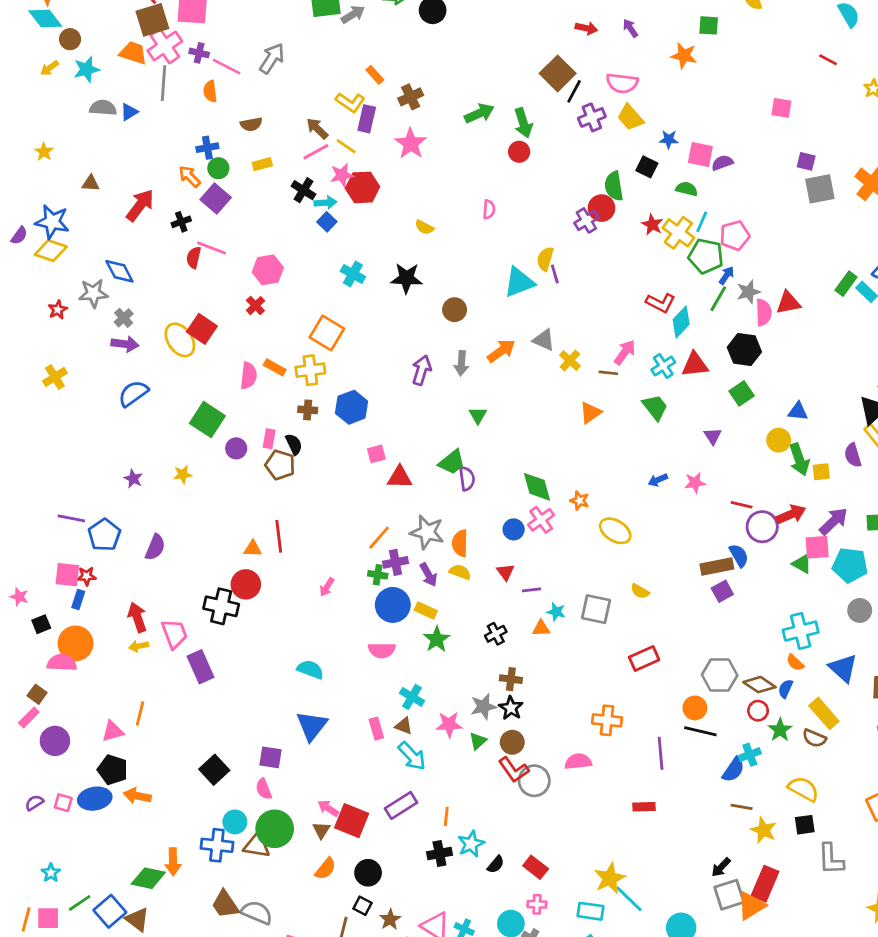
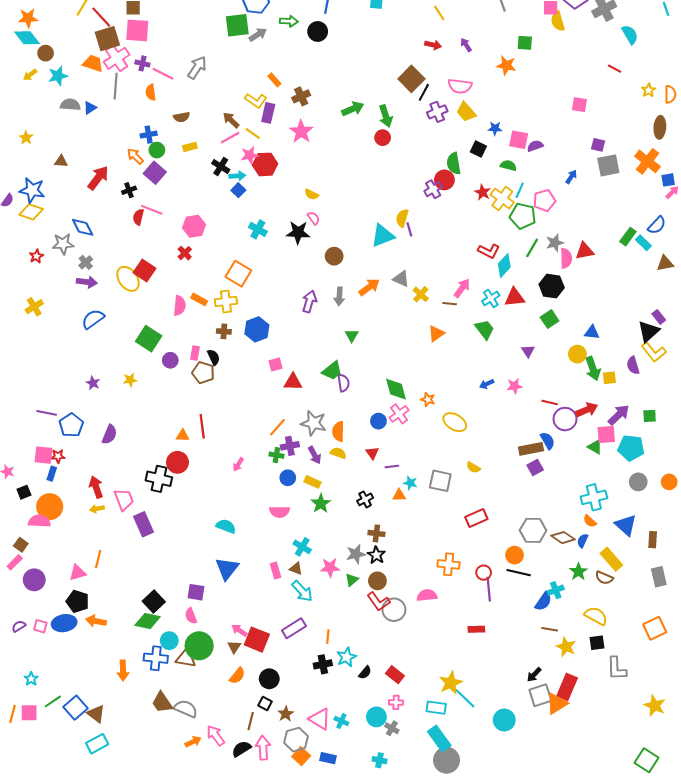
pink semicircle: (489, 209) -> (314, 218), moved, turned -40
blue arrow: (726, 275) -> (571, 177), moved
blue circle: (393, 605) -> (288, 478), size x0.6
red circle: (758, 711) -> (484, 573), moved
green diamond: (148, 878) -> (148, 621), moved

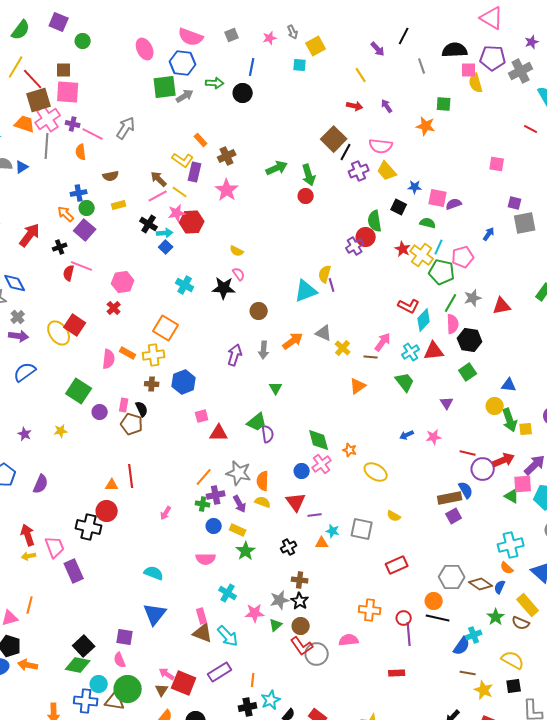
pink semicircle: (566, 258) -> (453, 324), moved
red triangle: (372, 453) -> (296, 502), size x1.5
brown triangle: (296, 568) -> (203, 633), moved, size x1.5

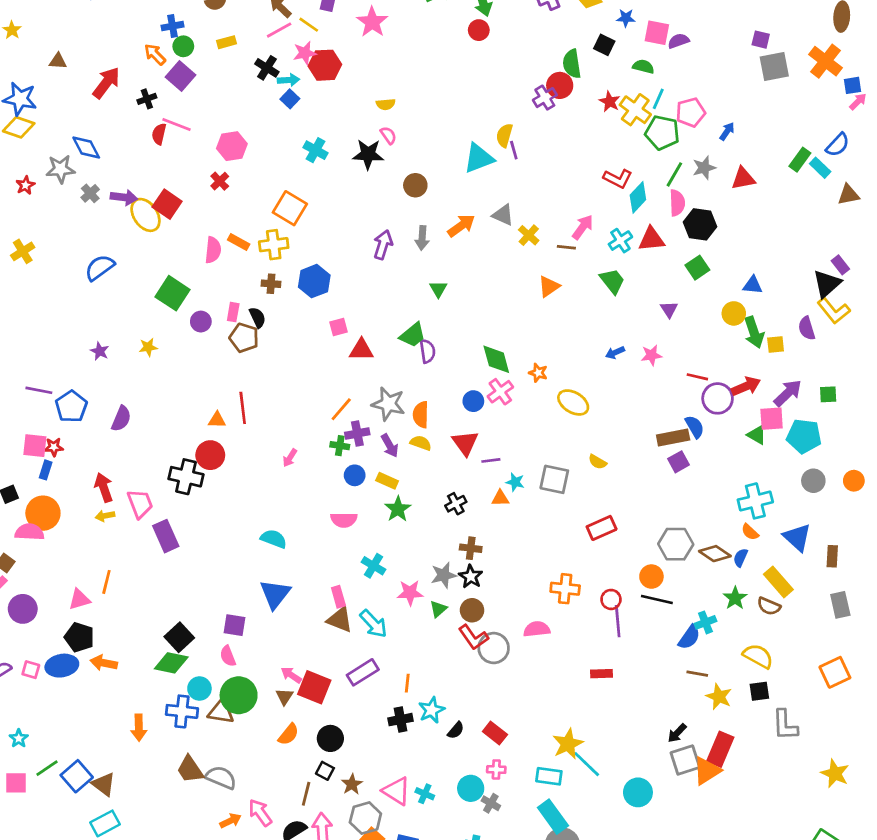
blue arrow: (489, 234) -> (727, 131), moved
yellow semicircle: (237, 251) -> (386, 104), turned -32
purple arrow: (19, 336) -> (124, 197), moved

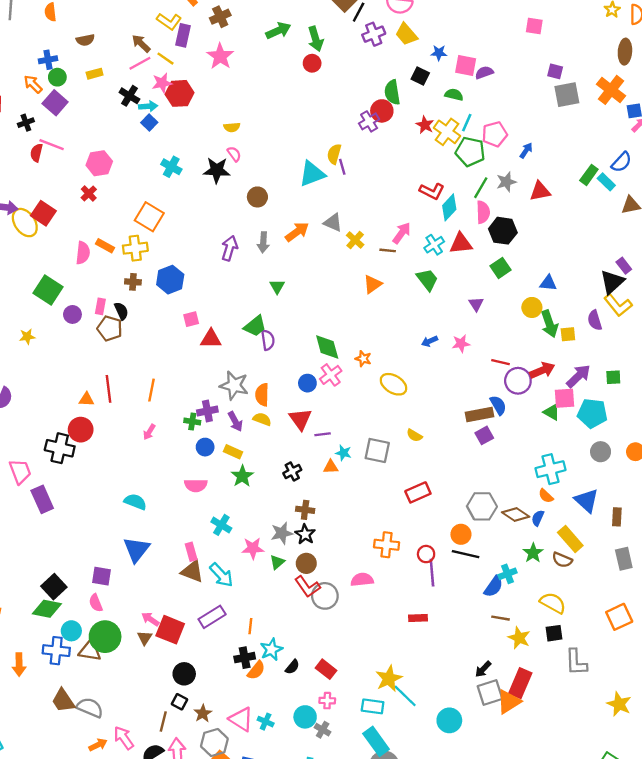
orange line: (341, 409) -> (152, 390), moved, turned -30
orange semicircle: (289, 734) -> (256, 670), moved

